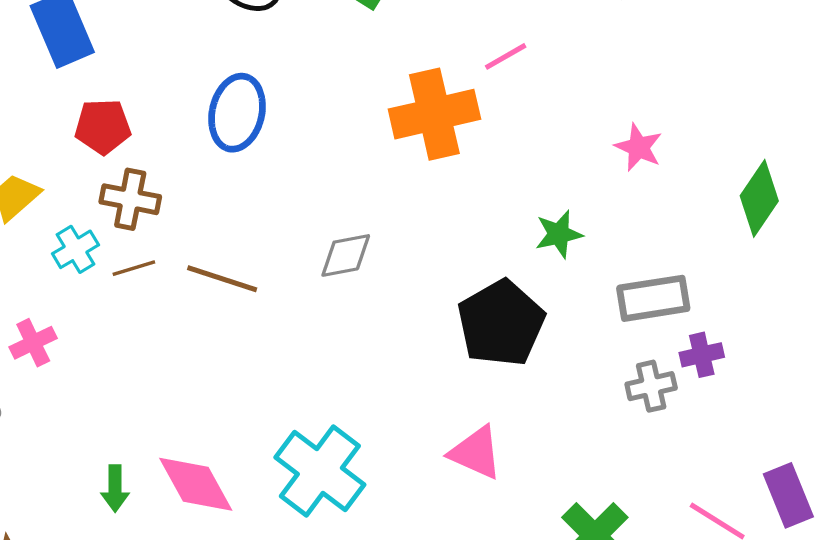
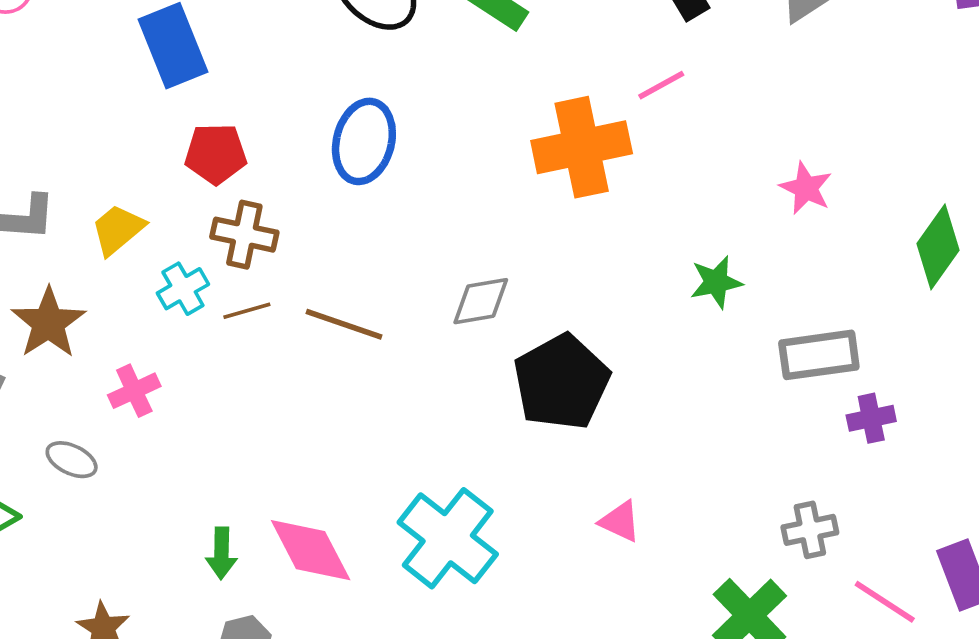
black pentagon: (501, 323) -> (561, 382), moved
gray cross: (651, 386) -> (810, 530), moved
pink triangle: (476, 453) -> (620, 521), size x0.7

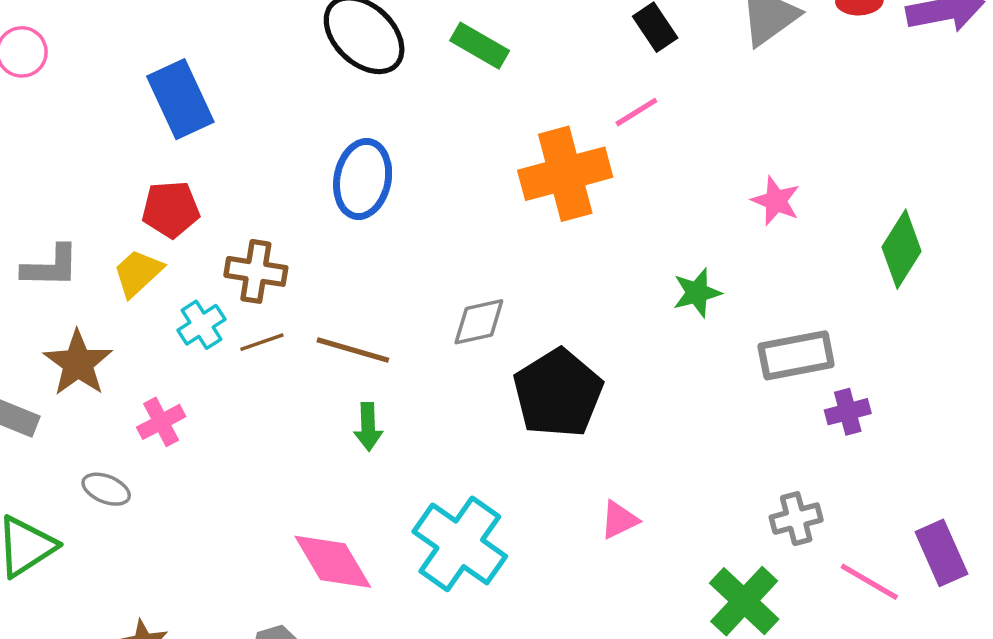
red pentagon: (216, 154) -> (171, 209), moved
pink triangle: (620, 521) -> (619, 520), turned -48
green arrow: (221, 553) -> (368, 427), moved

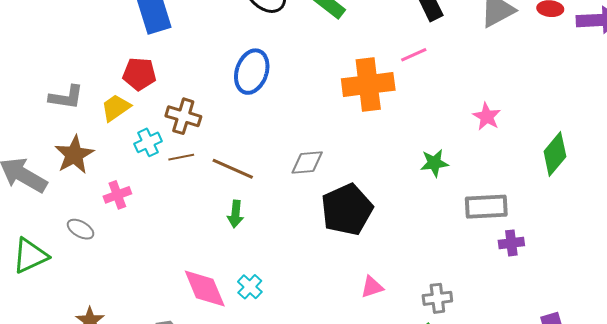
gray cross: (796, 519) -> (437, 298), moved
cyan cross: (460, 544) -> (250, 287), moved, size x0.5

